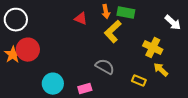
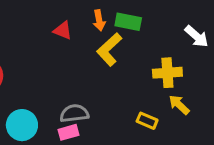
yellow cross: (153, 48) -> (167, 73), turned -30
gray semicircle: (105, 67) -> (74, 113), moved, turned -36

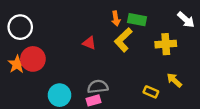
red triangle: (63, 31) -> (89, 43), moved
white arrow: (197, 36) -> (186, 20), moved
yellow cross: (167, 73) -> (166, 44), moved

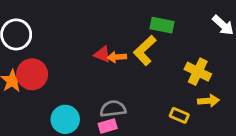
orange arrow: (116, 19) -> (117, 57), moved, turned 96
yellow cross: (166, 44) -> (198, 72), moved, turned 30
yellow arrow: (174, 80) -> (208, 101), turned 133

